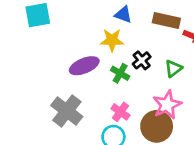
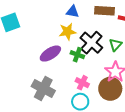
black cross: (142, 60) -> (91, 43), size x1.6

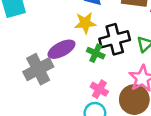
black cross: (91, 43) -> (115, 39), turned 30
gray cross: (43, 89) -> (38, 69), moved, turned 30

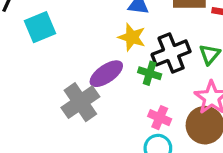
yellow star: (85, 23) -> (132, 37), turned 30

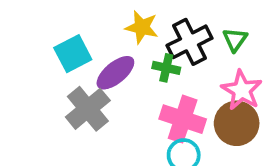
cyan square: (40, 27) -> (73, 54), moved
pink cross: (160, 118) -> (183, 119), size x1.6

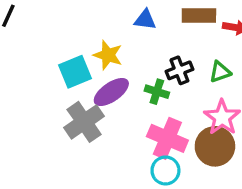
yellow star: (142, 27) -> (108, 55), moved
green triangle: (235, 40) -> (220, 72), turned 30
black cross: (189, 42) -> (179, 70), size x0.7

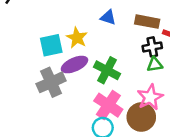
black cross: (179, 70) -> (152, 47), moved
green cross: (157, 92) -> (107, 70), size x1.5

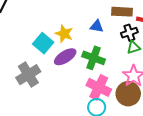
blue triangle: (108, 17) -> (97, 26), moved
cyan square: (51, 45) -> (43, 43), turned -30
gray cross: (51, 82) -> (28, 75), moved

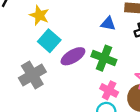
yellow star: (64, 34) -> (39, 15), moved
pink cross: (99, 87) -> (109, 90), size x0.7

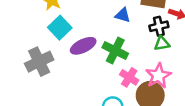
pink cross: (109, 90) -> (129, 77), moved

